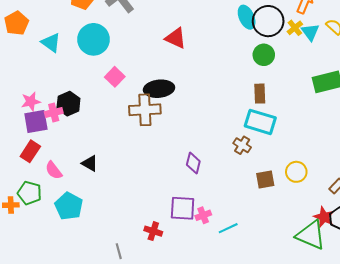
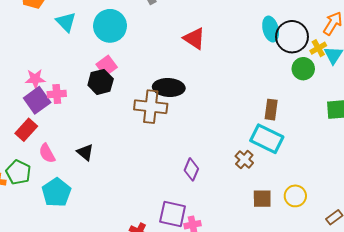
green circle: (264, 55) -> (303, 69), moved
pink square: (115, 77) -> (107, 66), moved
black hexagon: (68, 104) -> (101, 82), moved
purple square: (36, 122) -> (37, 100), turned -35

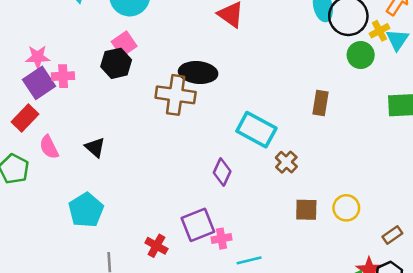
cyan rectangle: (267, 139) -> (256, 130), moved
cyan pentagon: (56, 192) -> (86, 210), moved
purple square: (173, 214) -> (198, 225), turned -36

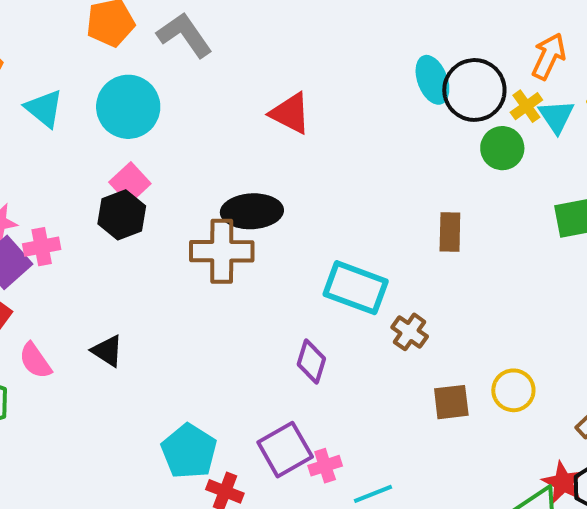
cyan pentagon: (86, 210) -> (189, 451), moved

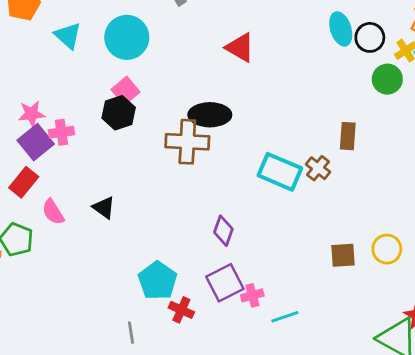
black circle: (474, 90) -> (370, 37), size x0.7
brown cross: (410, 332) -> (318, 168), moved
purple diamond: (311, 362) -> (223, 231), moved

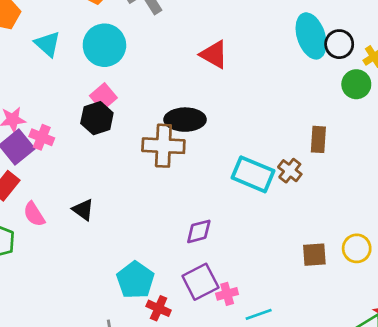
cyan ellipse: (341, 29) -> (311, 36), size x1.4
pink cross: (61, 132) -> (42, 137), turned 30
purple diamond: (223, 231) -> (199, 231), turned 56

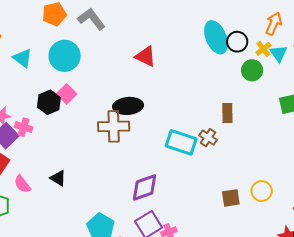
black hexagon: (97, 118) -> (49, 102), moved
purple diamond: (199, 231) -> (144, 188), size x1.4

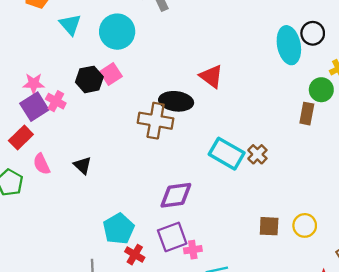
black circle: (237, 42) -> (313, 33), moved
red triangle: (146, 56) -> (211, 76), moved
brown rectangle: (227, 113) -> (307, 114), moved

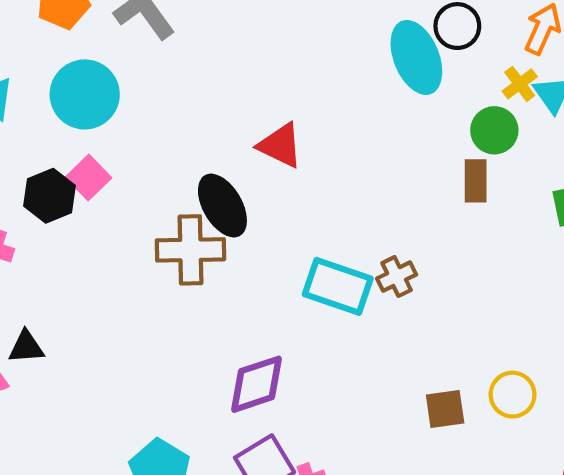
black ellipse: (176, 101) -> (222, 206), turned 64
brown cross: (257, 154) -> (397, 277), turned 30
black triangle: (83, 165) -> (26, 347), moved, turned -36

